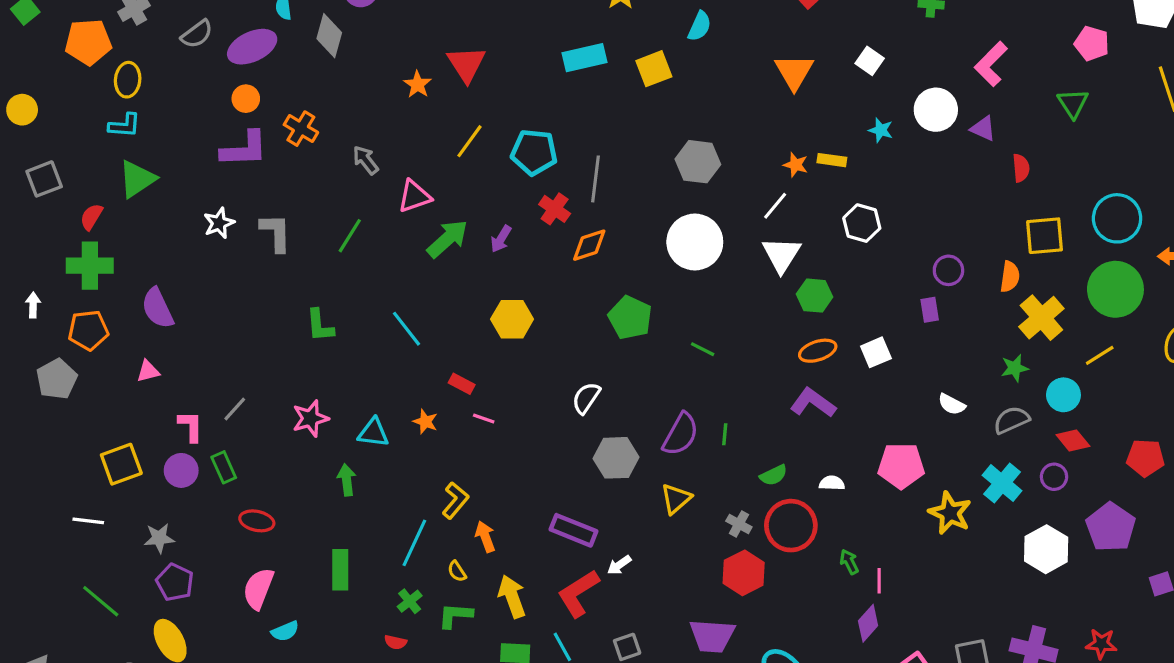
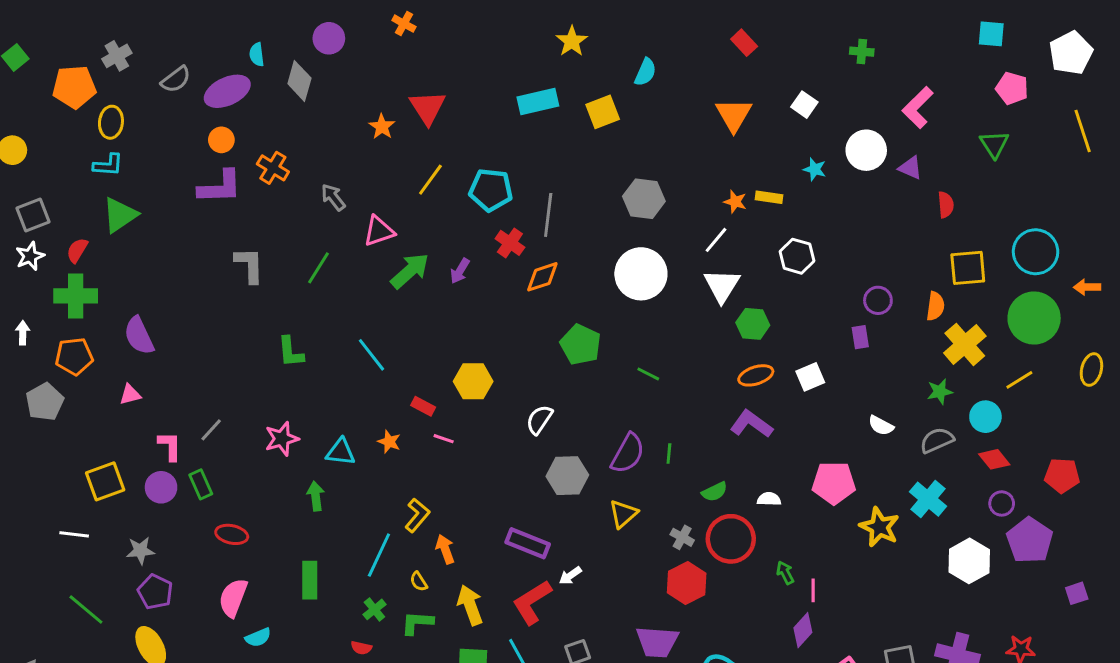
white star: (219, 223) -> (30, 256), moved
yellow hexagon: (512, 319) -> (473, 381), moved
purple circle: (1054, 477) -> (1002, 503), moved

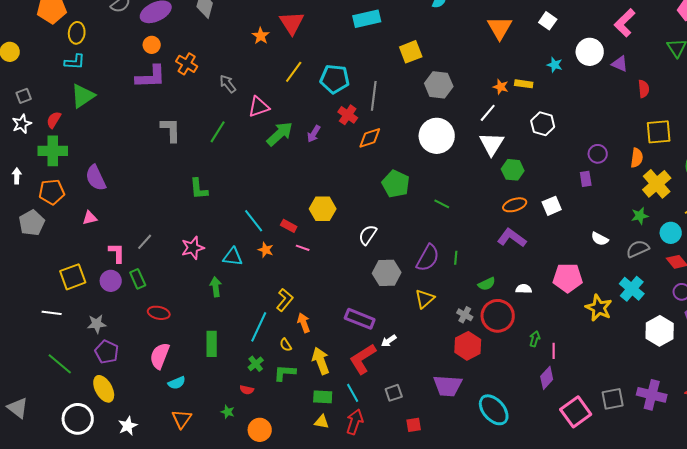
yellow square: (603, 112) -> (411, 52), moved
gray square: (33, 215) -> (24, 96), size x0.7
cyan line: (372, 355) -> (254, 221), moved
green arrow: (785, 573) -> (535, 339), turned 42

